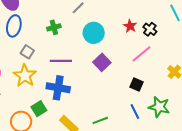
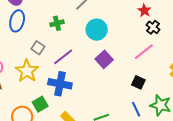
red star: (130, 26) -> (144, 11), moved
gray square: (27, 52) -> (38, 48), moved
purple line: (61, 61) -> (63, 57), turned -40

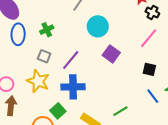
green cross: (57, 23) -> (47, 30), moved

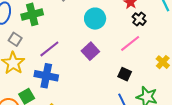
cyan circle: (98, 26) -> (95, 19), moved
green cross: (47, 30) -> (32, 14), size x1.5
gray square: (44, 56) -> (15, 39), moved

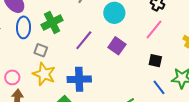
purple line: (49, 49) -> (84, 40), moved

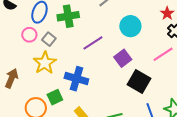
black square: (155, 61) -> (139, 81), moved, size x1.6
pink circle: (12, 77) -> (29, 35), moved

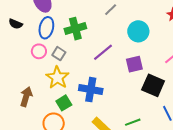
purple square: (123, 58) -> (134, 64), turned 30
green square: (55, 97) -> (64, 103), moved

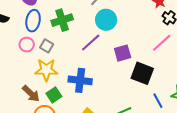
cyan circle: (138, 31) -> (106, 20), moved
yellow star: (57, 78) -> (46, 70), turned -30
brown arrow: (26, 97) -> (31, 94), moved, turned 120

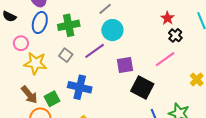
pink circle: (27, 45) -> (21, 43), moved
gray square: (47, 46) -> (66, 55), moved
yellow star: (46, 70) -> (35, 63), moved

